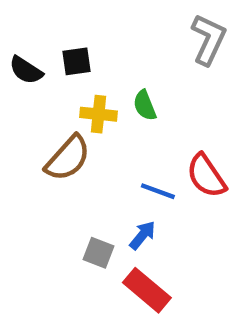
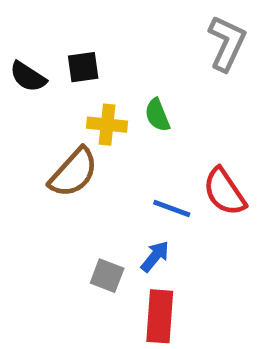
red rectangle: (147, 290) -> (160, 316), turned 54

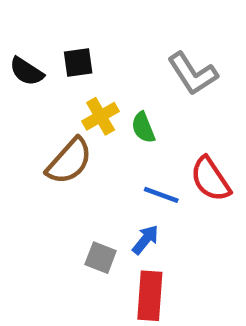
gray L-shape: (227, 43) -> (193, 74), moved, turned 122
green semicircle: (157, 115) -> (143, 128), moved
yellow cross: (107, 125) -> (101, 116), turned -36

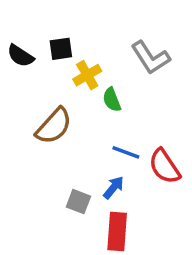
yellow cross: (101, 116) -> (87, 75), moved
red semicircle: (210, 179) -> (164, 166), moved

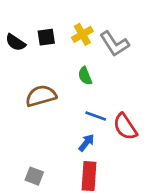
yellow cross: (87, 75) -> (82, 34), moved
brown semicircle: (54, 126) -> (41, 96), turned -148
gray square: (78, 202) -> (34, 176), moved

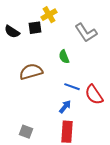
yellow cross: (82, 34) -> (49, 15), moved

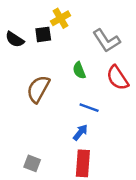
brown semicircle: (31, 72) -> (38, 89), turned -45
red semicircle: (94, 95) -> (118, 78), moved

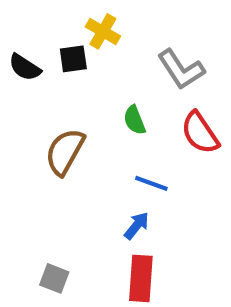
yellow cross: (61, 18) -> (103, 31), turned -30

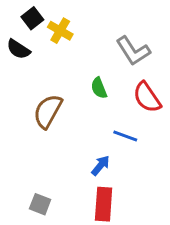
yellow cross: (103, 31) -> (60, 31), moved
black square: (73, 59) -> (32, 18), moved, turned -30
blue line: (151, 183) -> (125, 136), moved

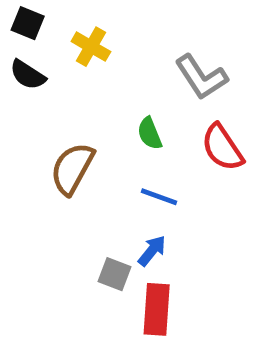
black square: (32, 18) -> (28, 23), moved, turned -30
blue line: (125, 136) -> (159, 197), moved
gray square: (40, 204) -> (114, 274), moved

